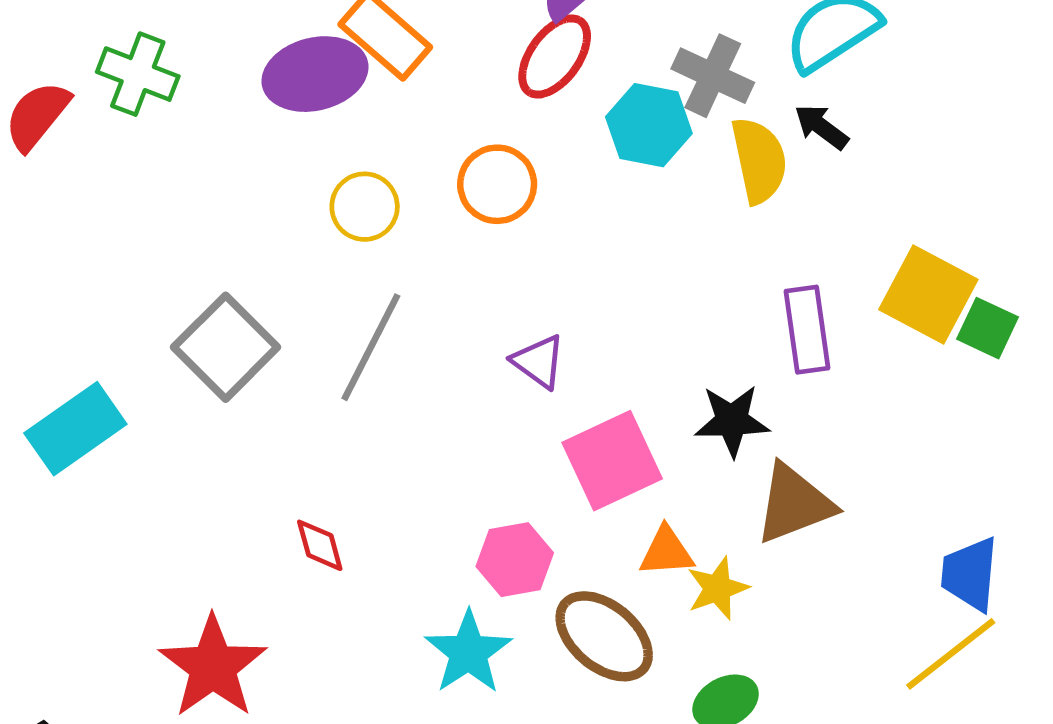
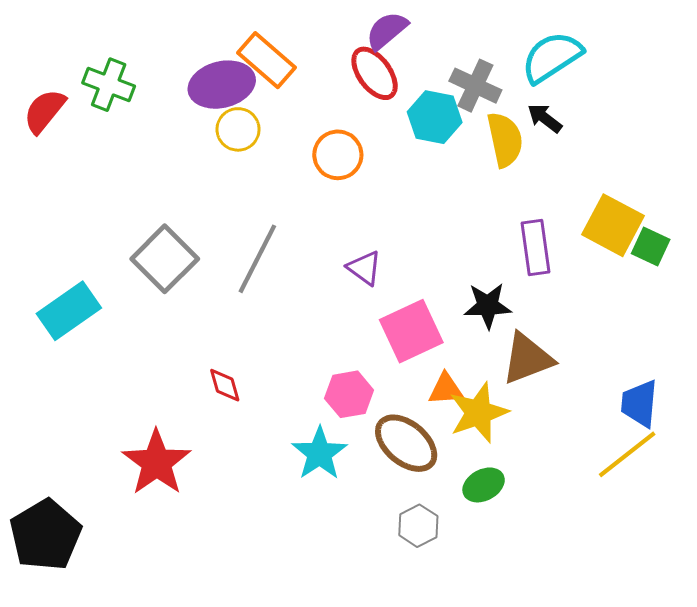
red ellipse: (555, 56) -> (375, 73), turned -72
yellow circle: (365, 207) -> (238, 129), moved
yellow star: (718, 588) -> (478, 413), size x1.5

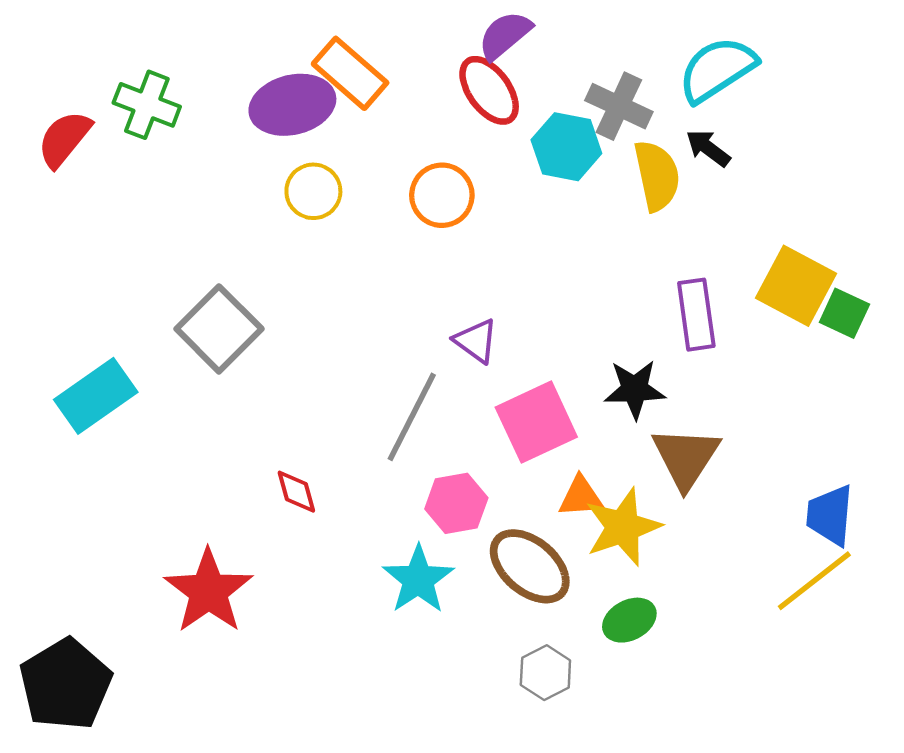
yellow circle: (238, 129) -> (313, 191), moved
gray line: (257, 259) -> (412, 417), moved
brown triangle: (527, 359) -> (686, 457), turned -36

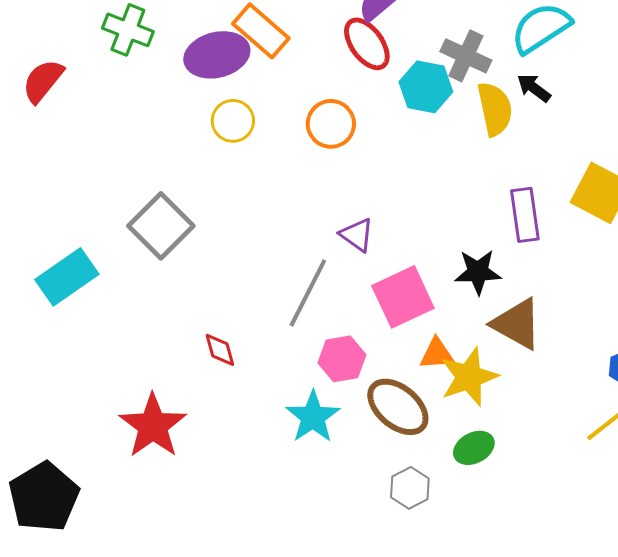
green cross: (147, 105) -> (128, 30), moved
brown triangle: (686, 457) -> (517, 324), turned -34

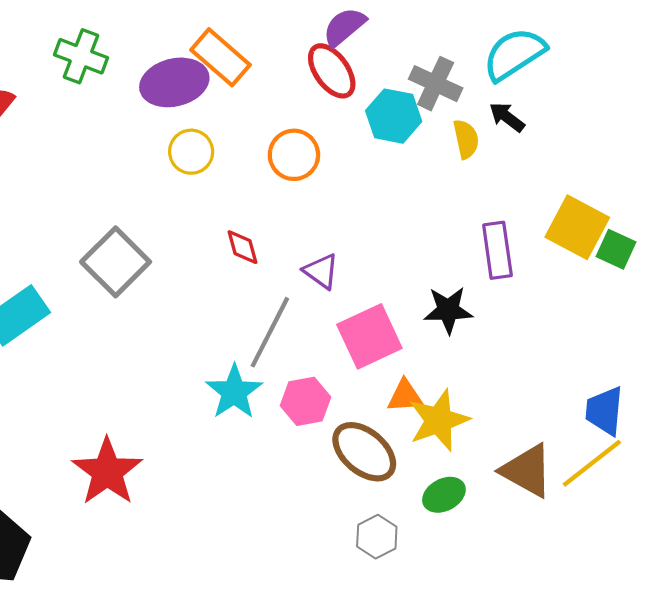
yellow semicircle: (495, 109) -> (466, 139), size x0.7
brown triangle: (517, 324) -> (527, 471), moved
red diamond: (220, 350) -> (243, 247), moved
cyan star: (313, 417) -> (234, 392), moved

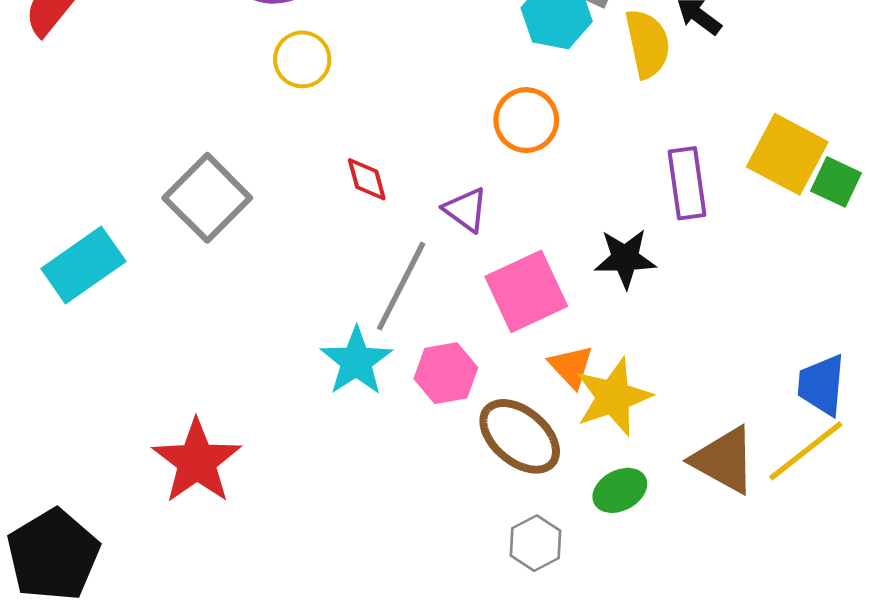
yellow semicircle: (466, 139) -> (648, 44), size x1.4
orange circle: (294, 155) -> (526, 120), moved
orange triangle: (405, 396) -> (571, 367), turned 51

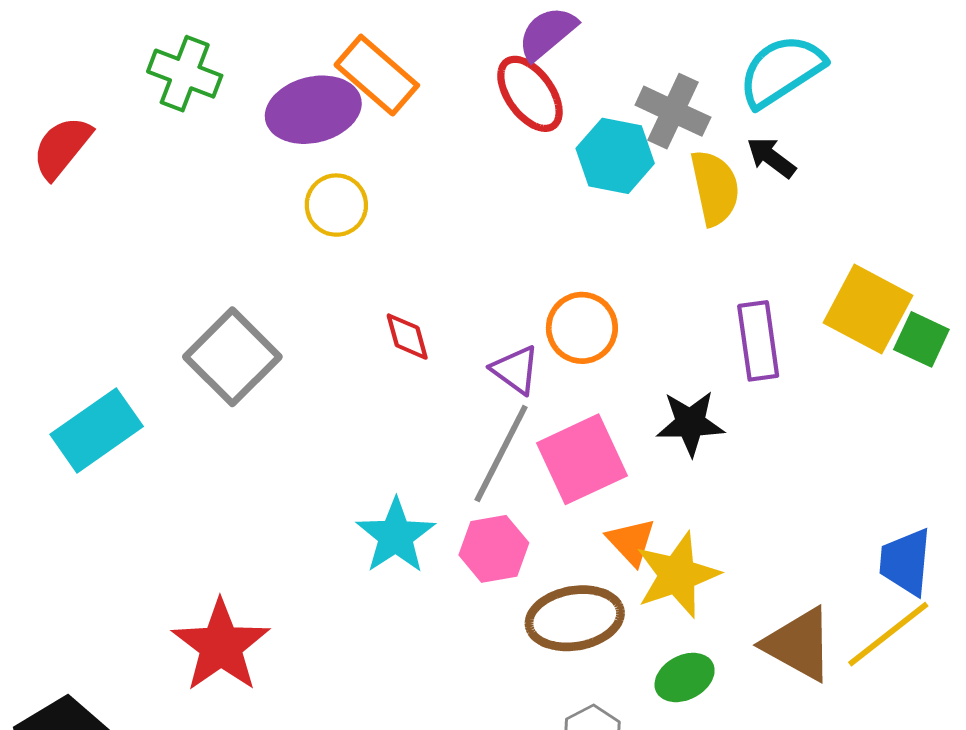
orange circle: (526, 120) -> (582, 328), moved
gray line: (401, 286) -> (501, 454), moved
brown ellipse: (520, 436) -> (575, 618), turned -50

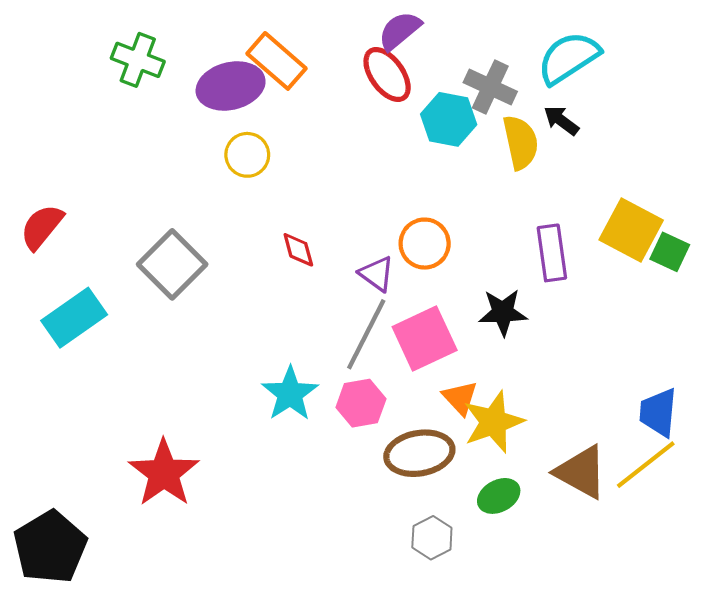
red semicircle: (62, 147) -> (42, 227), moved

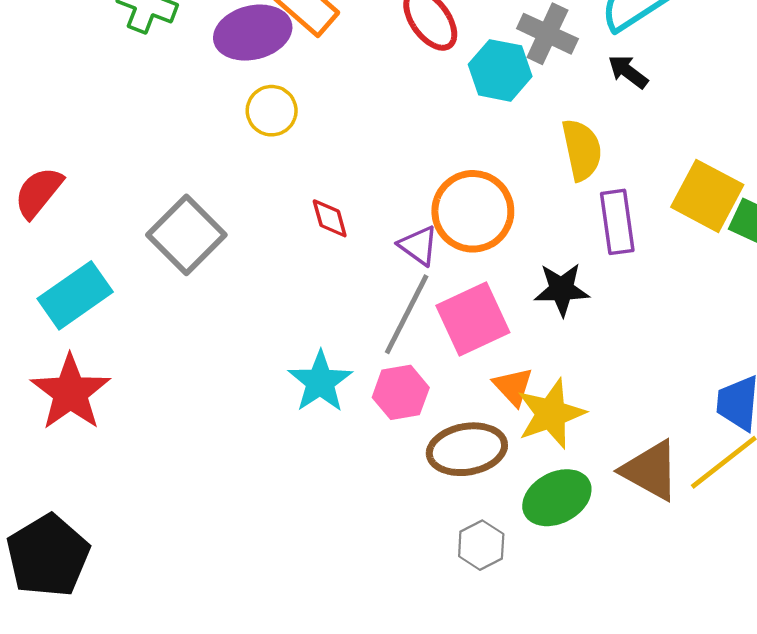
yellow semicircle: (521, 142) -> (582, 150), moved
orange circle: (425, 244) -> (473, 211), size x1.4
red star: (164, 473) -> (70, 392), moved
green ellipse: (499, 496) -> (557, 498), size x1.4

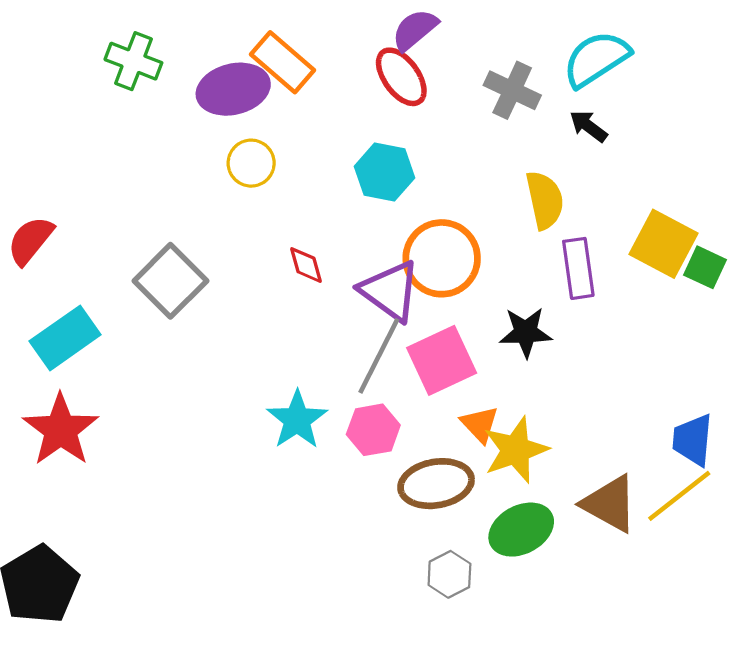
cyan hexagon: (500, 70) -> (384, 172), moved
purple triangle: (418, 246) -> (390, 291), size x1.6

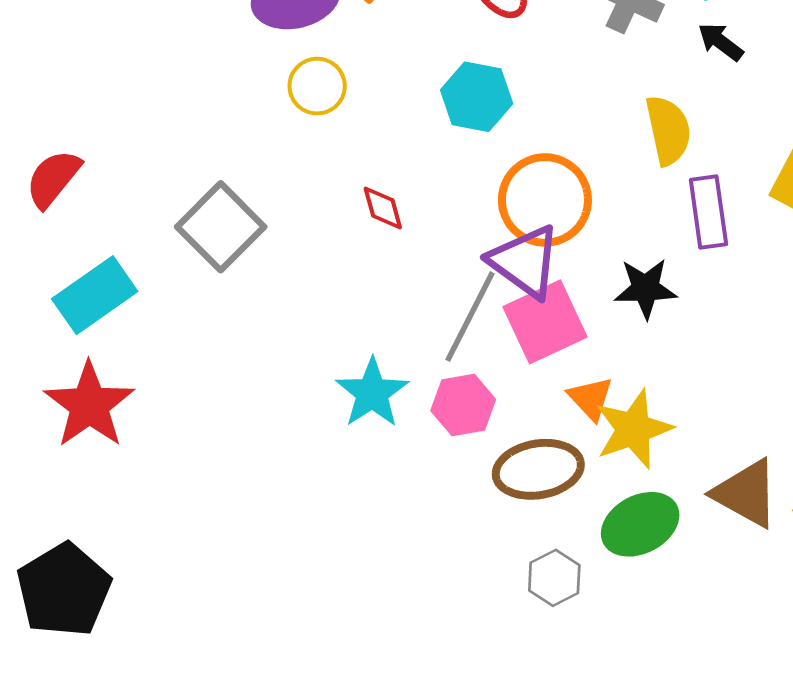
purple triangle: (390, 291) -> (525, 262), moved

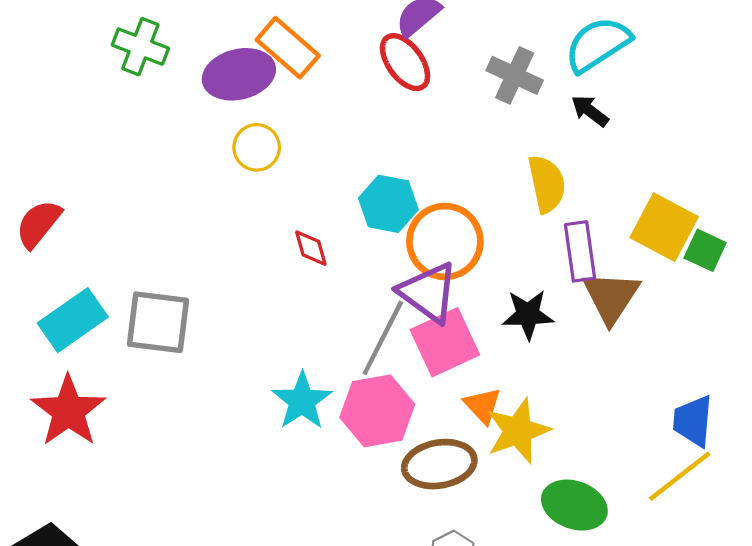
cyan hexagon: (477, 97) -> (388, 204), moved
gray square: (221, 227) -> (158, 322), moved, turned -38
pink hexagon: (463, 405) -> (377, 411), size x1.4
brown triangle: (746, 493) -> (611, 297), moved, turned 34
green ellipse: (640, 524) -> (574, 505), moved, turned 48

